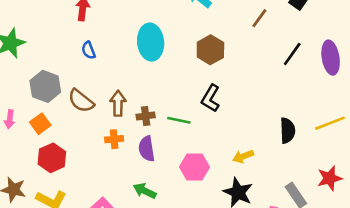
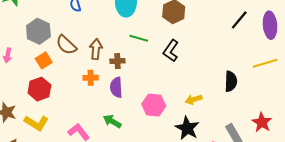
green line: (179, 120) -> (139, 38), moved
yellow line: (330, 123) -> (265, 63), moved
orange square: (40, 124) -> (44, 60), moved
red star: (329, 178) -> (262, 122), turned -30

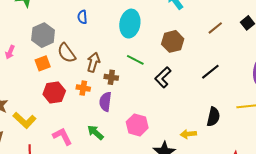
black line: (239, 20) -> (210, 72), moved
red hexagon: (39, 89) -> (54, 93), moved
yellow arrow: (194, 99) -> (188, 134), moved

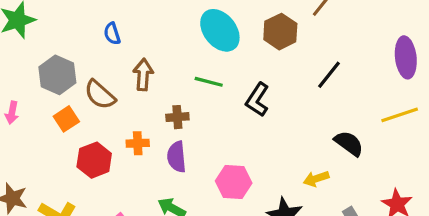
cyan ellipse: (130, 24) -> (220, 30), moved, turned -36
brown hexagon: (173, 41) -> (280, 32), moved
brown arrow: (93, 62) -> (143, 75), moved
black semicircle: (213, 117) -> (349, 143), turned -54

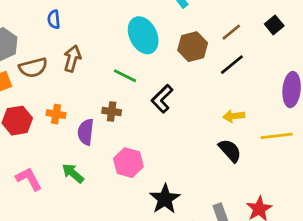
black line: (329, 75) -> (232, 65), moved
brown semicircle: (100, 95) -> (33, 68), turned -68
brown cross: (177, 117) -> (112, 112), moved
yellow arrow: (316, 179) -> (234, 116), moved

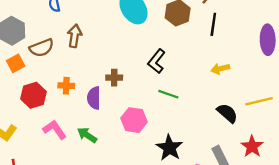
black line: (232, 65) -> (213, 24), turned -35
green line: (125, 76) -> (168, 94), moved
yellow line: (277, 136) -> (259, 101), moved
black semicircle: (230, 151) -> (227, 113), moved
pink L-shape: (29, 179) -> (55, 130), moved

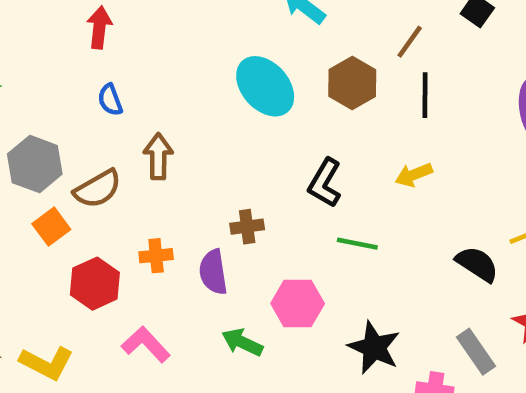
yellow arrow: (220, 69) -> (414, 175), moved
green arrow: (87, 135) -> (242, 342), moved

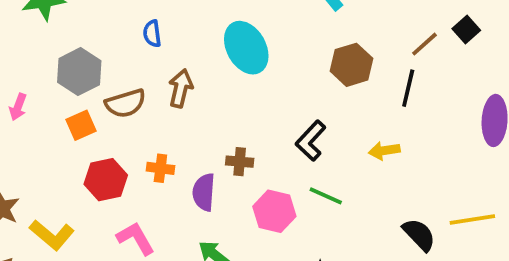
brown line: (410, 42) -> (424, 44), moved
cyan ellipse: (265, 86) -> (246, 48), moved
pink hexagon: (298, 304) -> (274, 211), moved

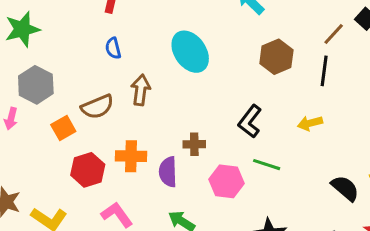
gray hexagon: (79, 72) -> (36, 85), moved
orange cross: (160, 168) -> (131, 156), size x1.4

